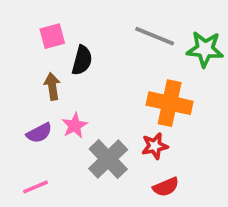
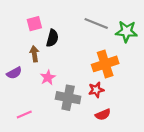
orange cross: (170, 103) -> (105, 64), turned -30
purple semicircle: (39, 133) -> (14, 73), moved
gray cross: (108, 159) -> (68, 98), turned -35

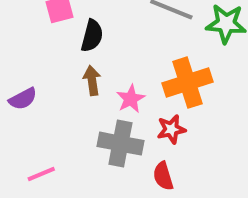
brown arrow: (34, 54) -> (92, 81), moved
pink star: (48, 77) -> (131, 99), moved
red semicircle: (103, 115) -> (163, 176), moved, turned 96

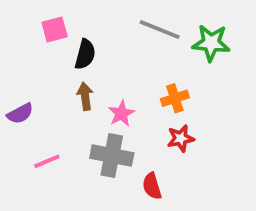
orange cross: (188, 83) -> (175, 98), size x0.6
red star: (171, 129) -> (181, 138), moved
pink line: (41, 174) -> (47, 161), moved

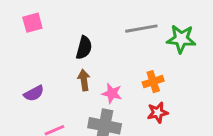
pink square: (55, 29) -> (32, 23), moved
gray line: (160, 29) -> (141, 29), turned -32
pink star: (121, 114) -> (112, 93), turned -30

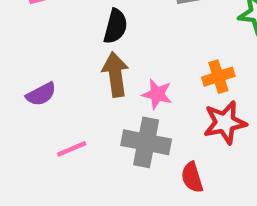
brown arrow: (84, 80) -> (115, 74), size x1.4
red star: (158, 112) -> (225, 123), size x1.4

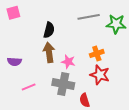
purple semicircle: (41, 94) -> (14, 62), turned 32
red star: (225, 123) -> (100, 75), turned 30

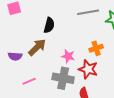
brown arrow: (49, 52) -> (37, 47), moved, turned 54
red star: (100, 75) -> (88, 69), moved

